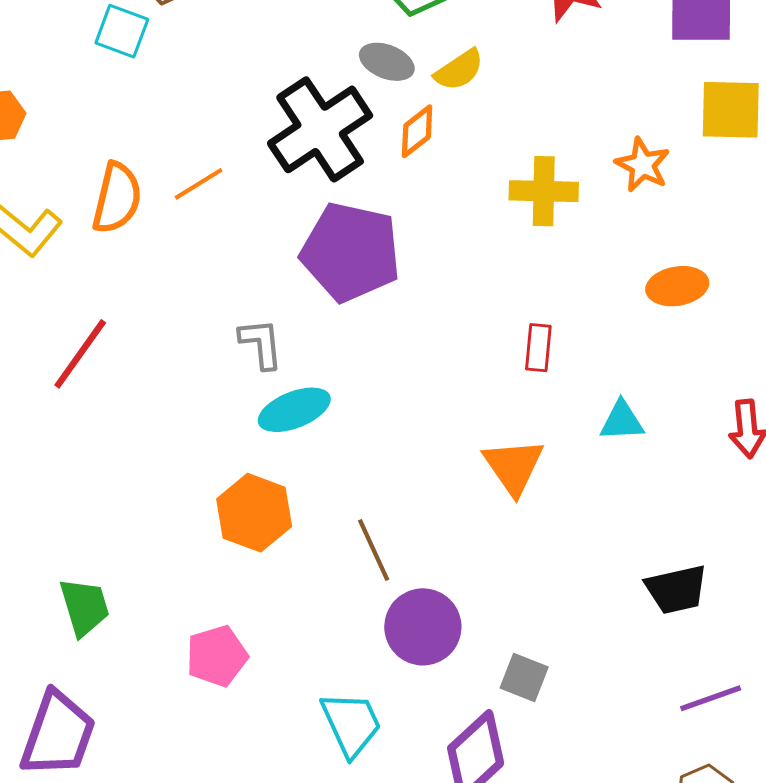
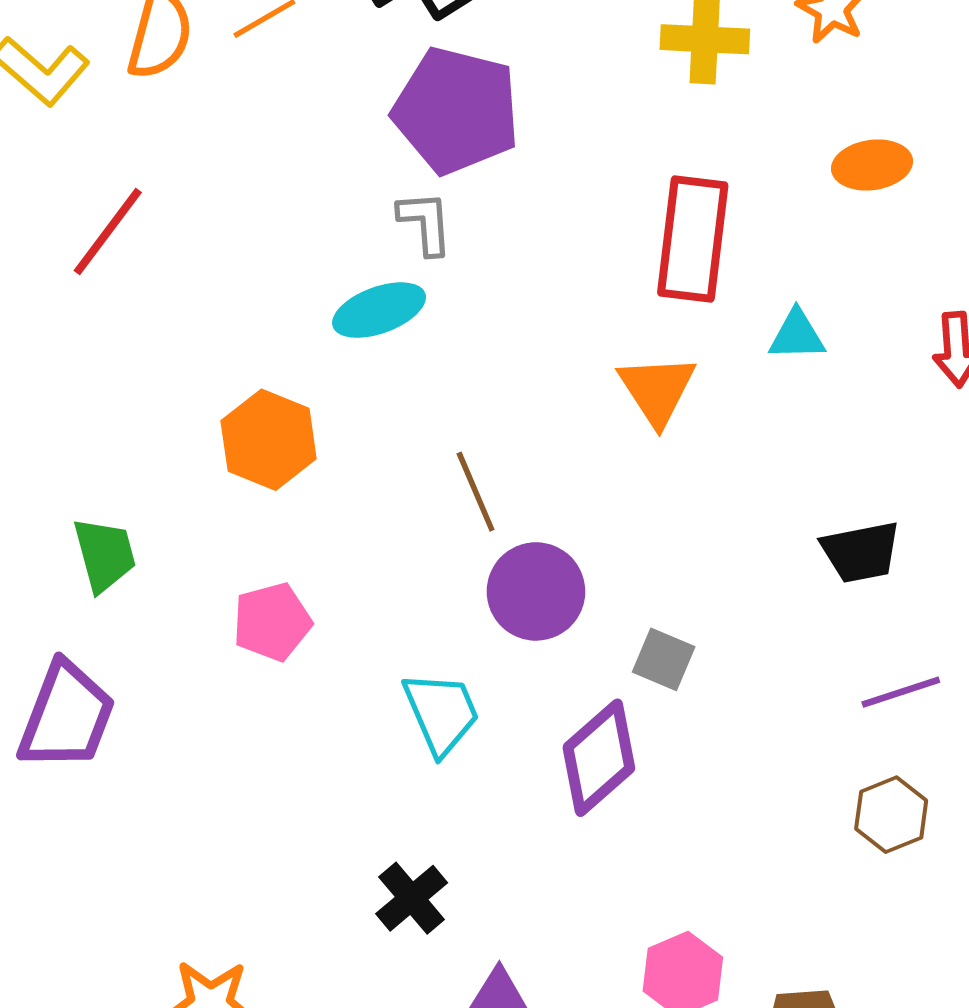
gray L-shape: (261, 344) -> (425, 223), moved
red rectangle: (538, 348) -> (693, 239), size x2.0
orange hexagon: (254, 513) -> (269, 440), moved

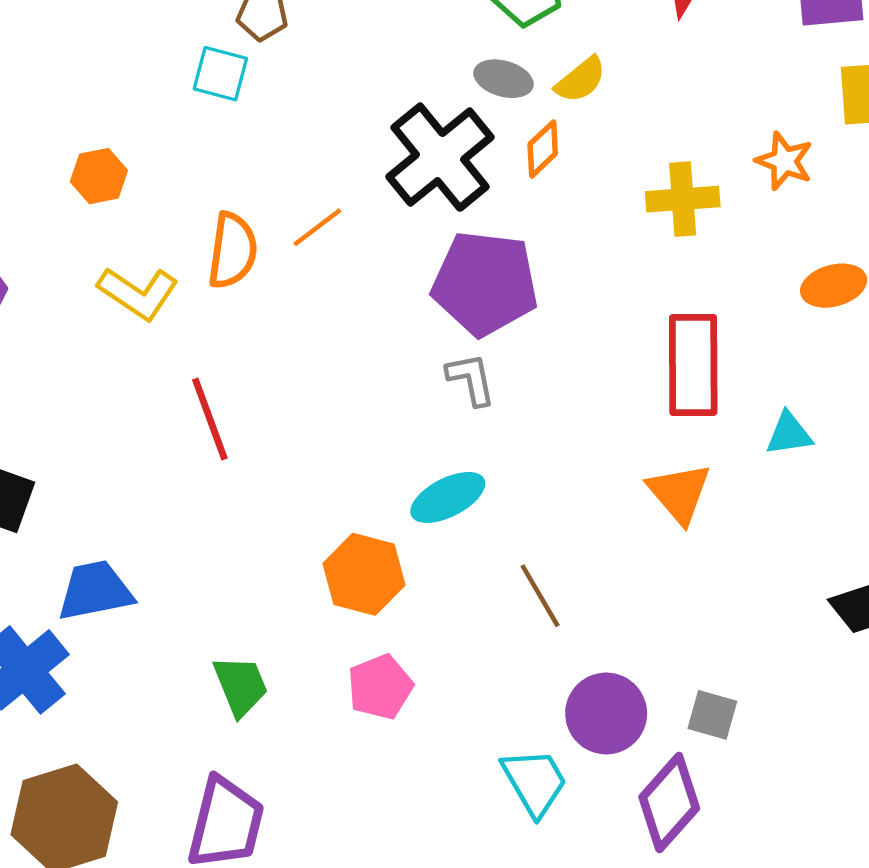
red line: (108, 232) -> (210, 419), turned -50
cyan ellipse: (379, 310) -> (448, 497), moved
purple circle: (536, 591) -> (606, 713), moved
pink pentagon: (272, 622) -> (380, 687), moved

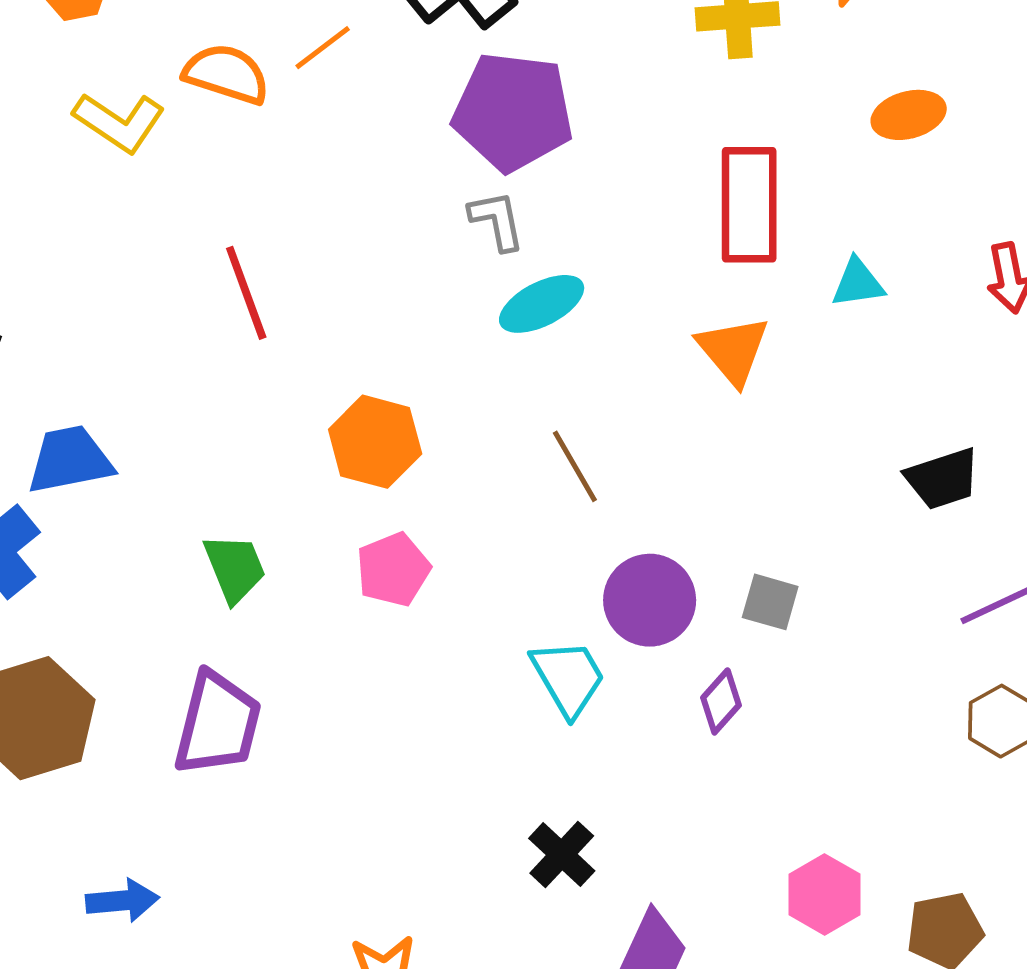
orange semicircle: (232, 251) -> (226, 74), turned -80
red line: (210, 419) -> (246, 293), moved
cyan ellipse: (448, 497) -> (542, 304), moved
purple diamond: (669, 803) -> (721, 701), size x0.6

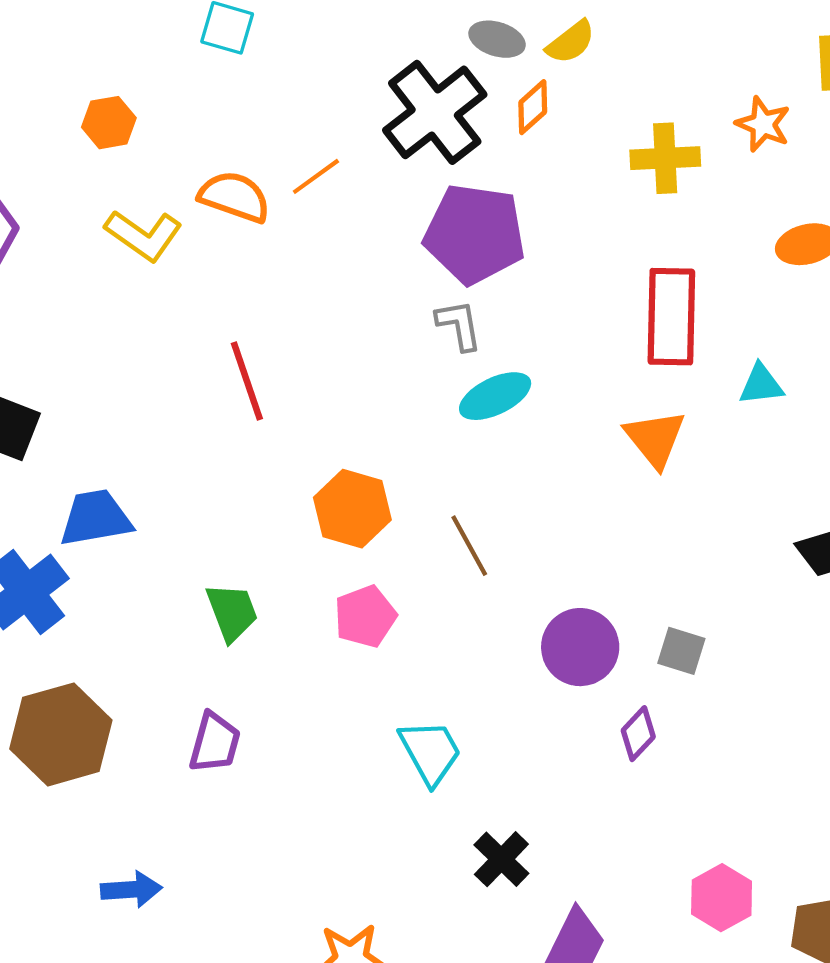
brown line: (575, 466) -> (469, 546), moved
cyan trapezoid: (568, 678) -> (430, 752), moved
purple trapezoid: (218, 724) -> (215, 743), size x0.7

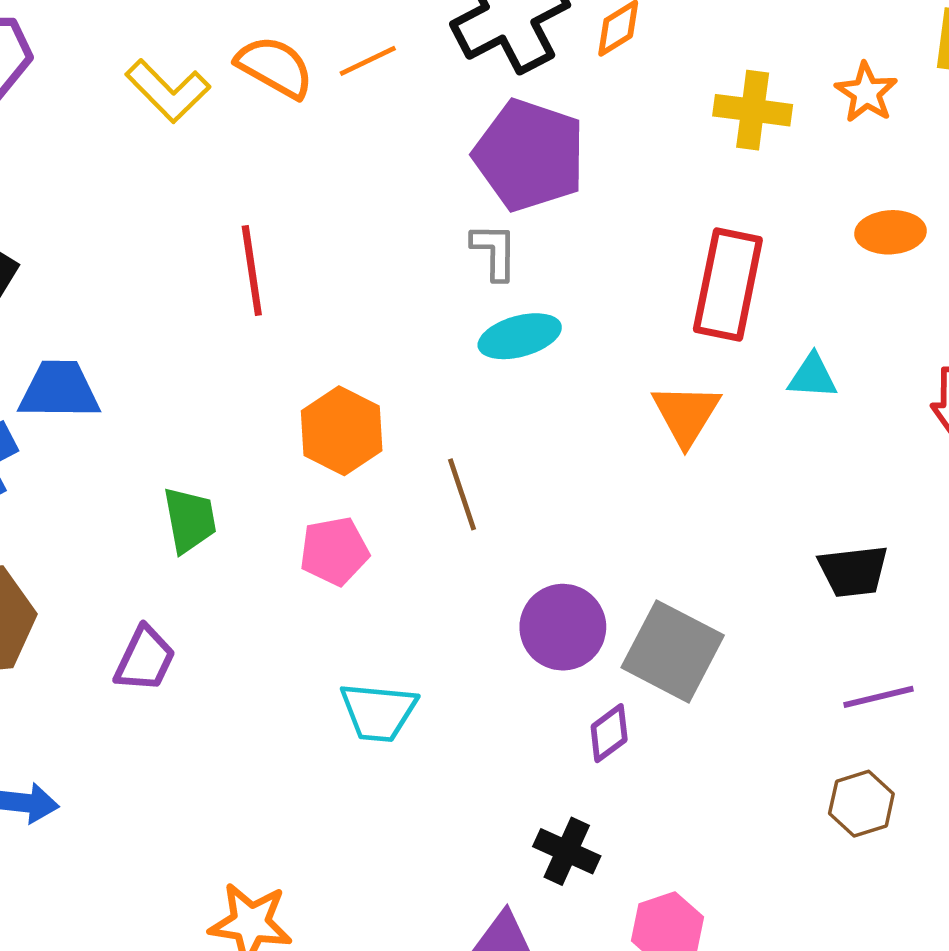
gray square: (681, 651) -> (673, 651), size x1.8
cyan trapezoid: (430, 752) -> (378, 712), turned 114
black cross: (501, 859) -> (567, 851), moved, turned -30

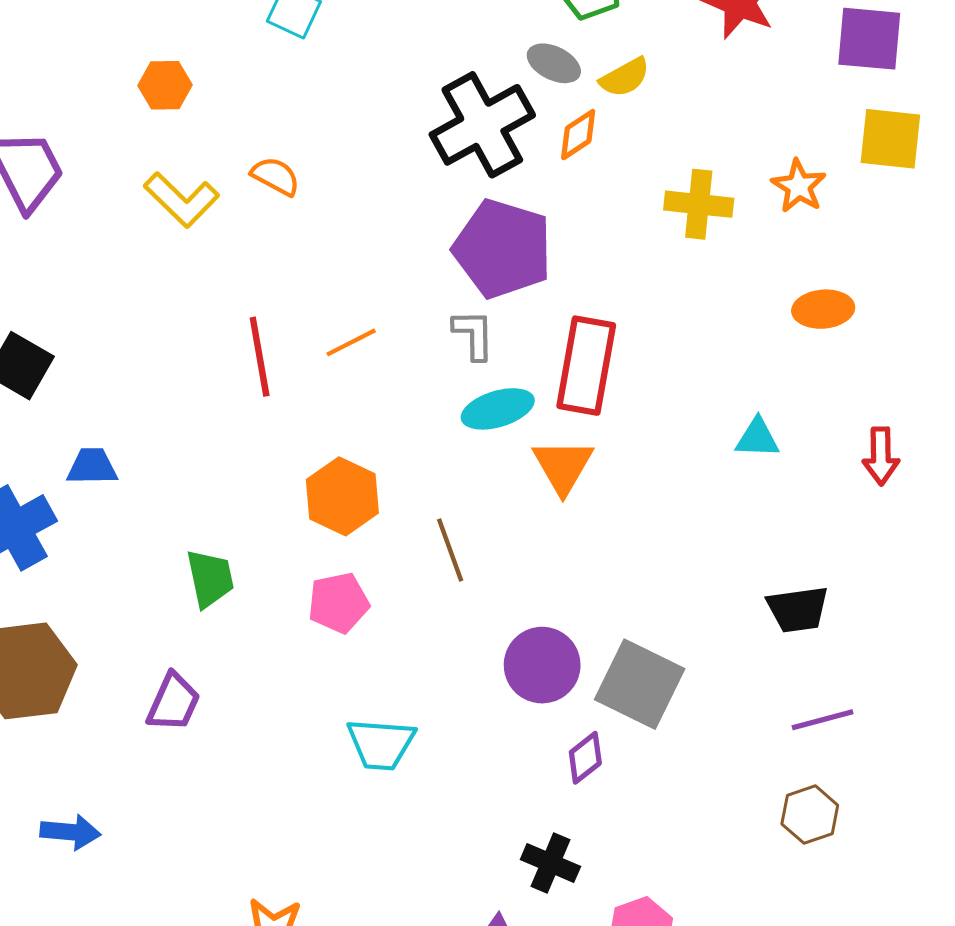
orange line: (368, 61) -> (351, 342), moved
orange semicircle: (275, 67) -> (276, 176), size x0.7
red rectangle: (728, 284) -> (586, 366), moved
blue trapezoid: (59, 390) -> (92, 466), size x0.7
orange triangle: (686, 414) -> (563, 466), moved

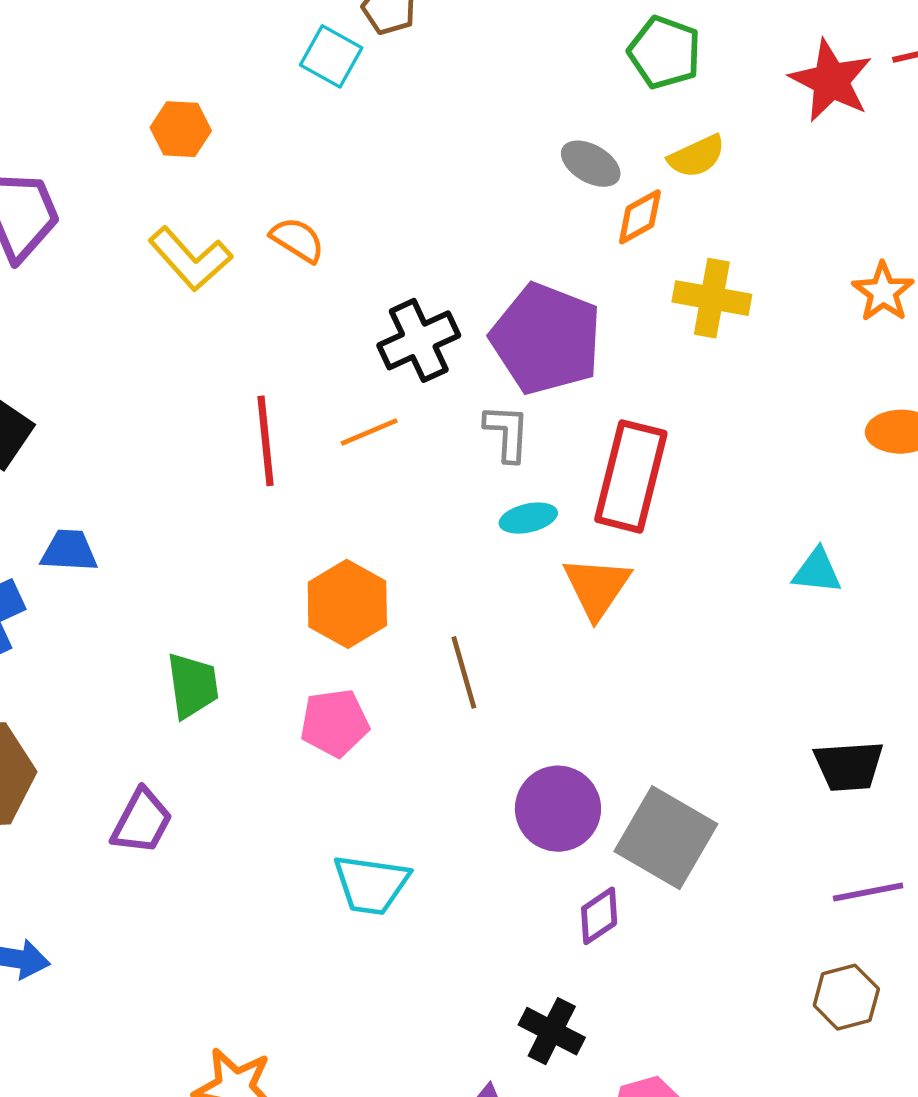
gray ellipse: (554, 63) -> (591, 164), moved
black cross: (482, 125) -> (419, 340), moved, size x0.7
yellow cross: (699, 204) -> (712, 298), moved
cyan ellipse: (498, 409) -> (528, 518), size x0.7

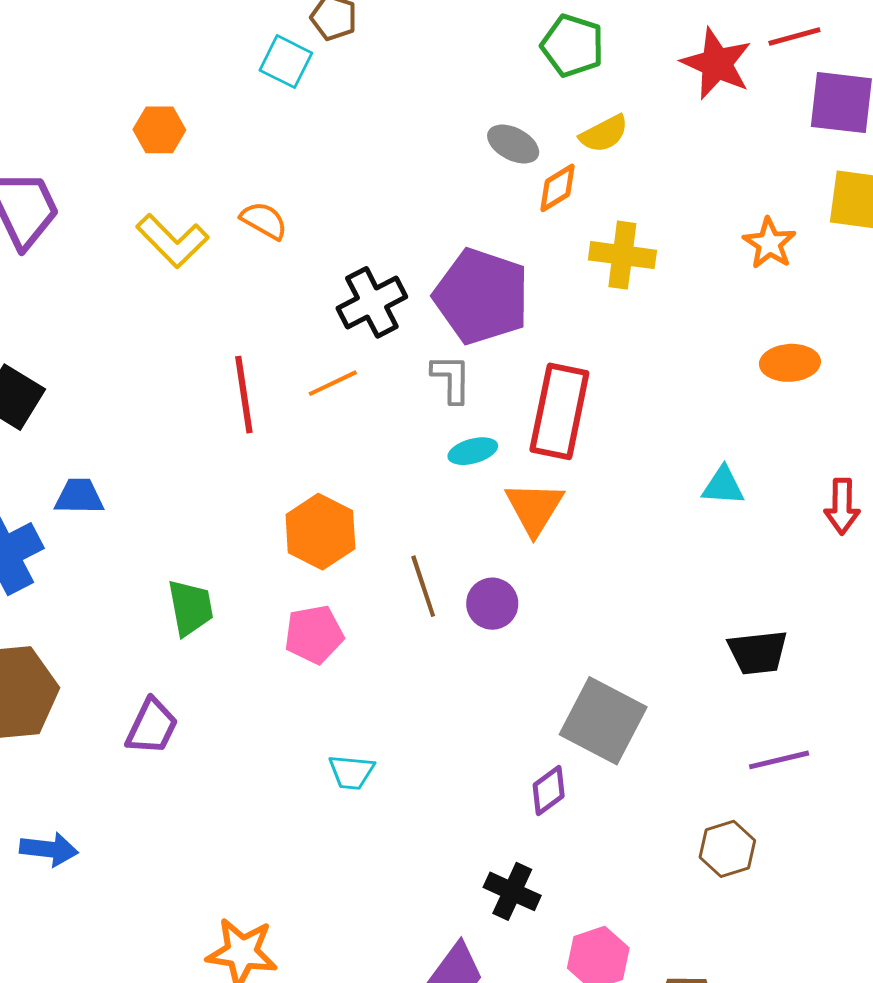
purple circle: (558, 809) -> (492, 604), moved, size x0.7
cyan trapezoid: (371, 884) -> (351, 772), size x0.7
brown hexagon: (846, 997) -> (727, 849), moved

